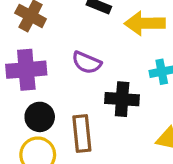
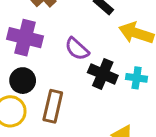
black cross: (122, 99) -> (103, 74), moved

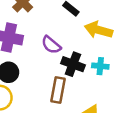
brown rectangle: (53, 106) -> (58, 90), moved

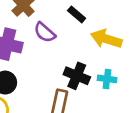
purple semicircle: (51, 45) -> (45, 32), moved

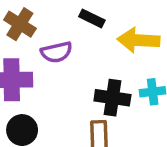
purple semicircle: (45, 32) -> (56, 52), turned -40

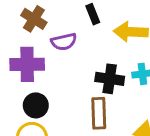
black rectangle: (92, 18) -> (93, 14), turned 42

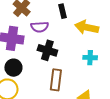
black cross: (110, 79) -> (47, 50), moved

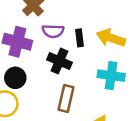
black rectangle: (63, 11) -> (79, 38), moved
cyan cross: (90, 58) -> (111, 76), size x1.5

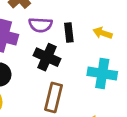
yellow arrow: (111, 38) -> (103, 33), size x0.6

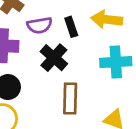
yellow arrow: (103, 33) -> (107, 19), size x1.5
black cross: (47, 57) -> (54, 58), turned 30

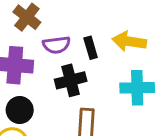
black cross: (54, 58) -> (71, 80), turned 32

